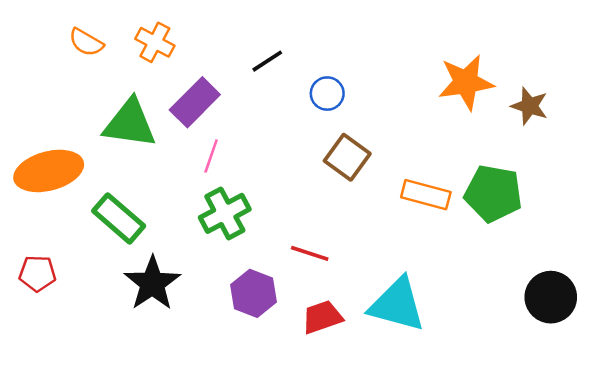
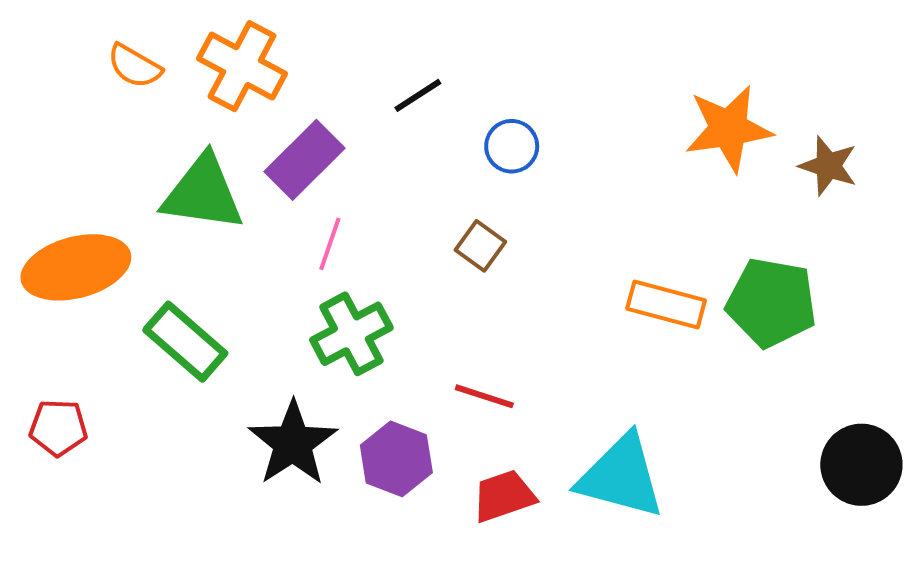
orange cross: (155, 42) -> (242, 66), size x1.4
brown square: (347, 157) -> (480, 246), moved, size x0.7
black star: (152, 283) -> (293, 443), moved

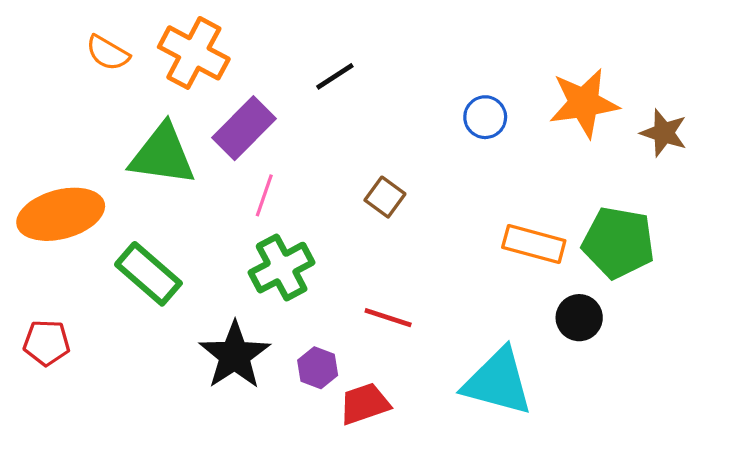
blue circle: (512, 146) -> (485, 117), moved
purple hexagon: (396, 459) -> (318, 368), size x0.7
black circle: (861, 465) -> (579, 318), moved, size x0.7
red trapezoid: (504, 496) -> (365, 404), moved

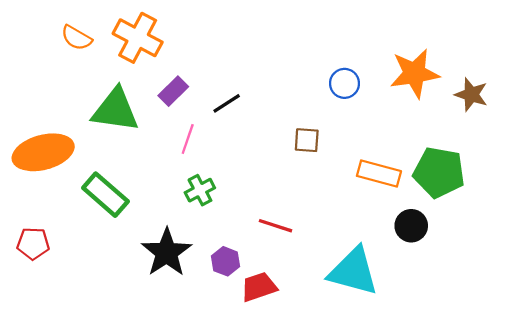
black line: (335, 76) -> (227, 103), moved
purple rectangle: (244, 128) -> (173, 91), size x0.7
brown square: (385, 197) -> (307, 140), moved, turned -32
green cross: (282, 268) -> (200, 190), size x0.7

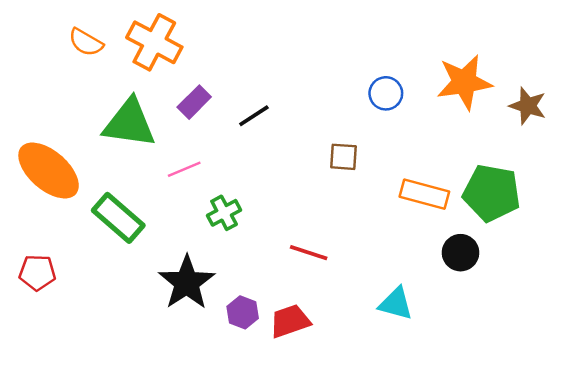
pink line: (188, 139) -> (184, 169), moved, turned 48
orange ellipse: (43, 152) -> (49, 171), turned 56
purple hexagon: (226, 261) -> (243, 312), moved
cyan triangle: (353, 271) -> (396, 304), size x0.6

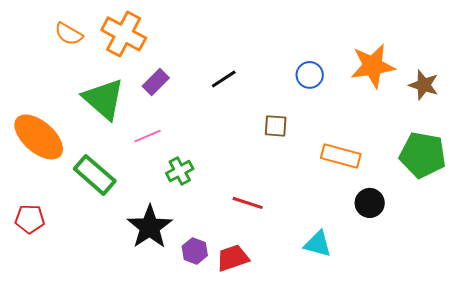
black line: (254, 116) -> (224, 79), moved
green triangle: (129, 123) -> (104, 99), turned 33
green pentagon: (492, 193) -> (423, 155), moved

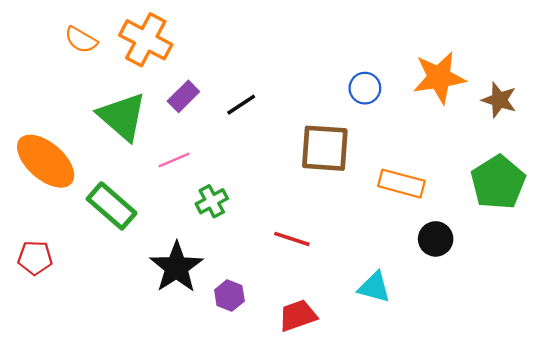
black line: (224, 79) -> (241, 105), moved
brown square: (276, 126) -> (325, 148), size x1.8
green pentagon: (423, 155) -> (498, 182), turned 30
red trapezoid: (233, 258) -> (298, 316), moved

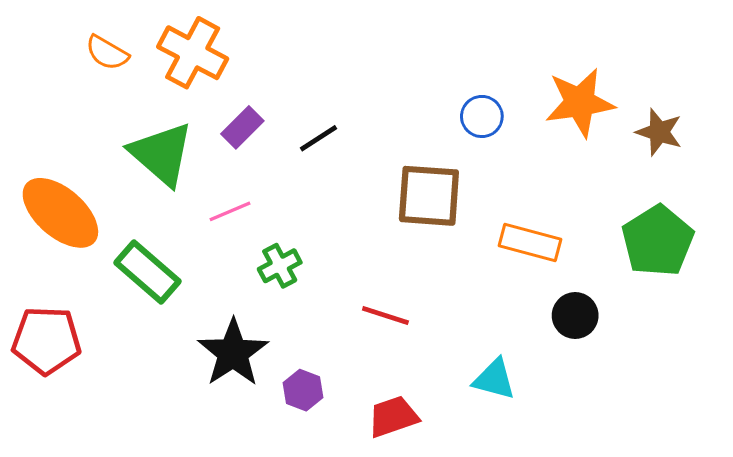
red pentagon: (35, 258) -> (46, 340), size x1.5

